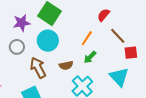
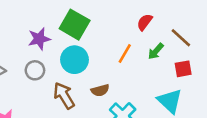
brown line: (118, 36) -> (181, 38), moved
green arrow: (90, 57) -> (156, 51), moved

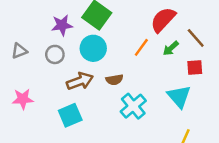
red semicircle: (145, 22) -> (163, 20), size x1.6
brown arrow: (64, 96) -> (80, 81), turned 95

